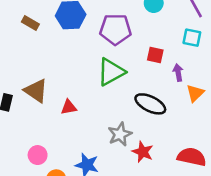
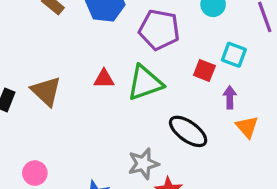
cyan square: (192, 38) -> (234, 55), moved
orange triangle: (195, 93) -> (247, 127), turned -36
red triangle: (69, 107) -> (104, 79), moved

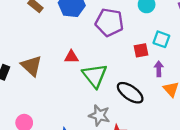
red square: (204, 70) -> (141, 50), turned -32
green triangle: (145, 83) -> (95, 76), moved, turned -48
gray star: (143, 164) -> (99, 115), turned 30

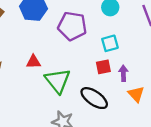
cyan square: (161, 39) -> (110, 43), moved, turned -35
red square: (141, 50) -> (103, 67), moved

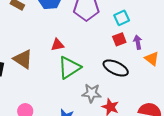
green triangle: (58, 81) -> (69, 68), moved, turned 45

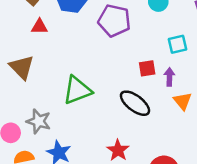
cyan square: (122, 18) -> (177, 44), moved
red triangle: (57, 45) -> (39, 27), moved
gray star: (92, 93) -> (39, 121), moved

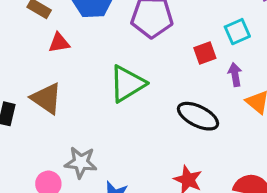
red square: (147, 68) -> (205, 53), moved
green triangle: (77, 90) -> (127, 84), moved

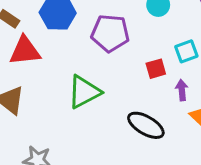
red triangle: (59, 43) -> (25, 51), size x1.6

